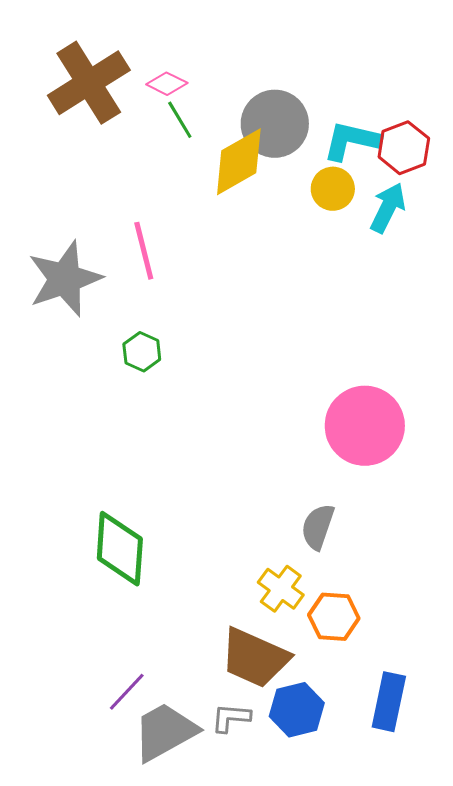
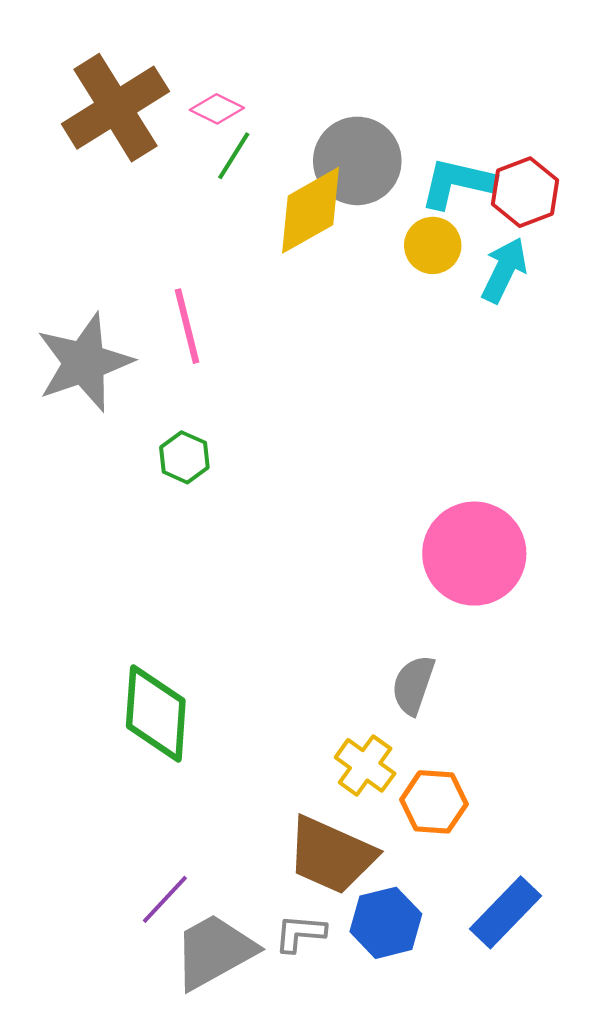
green line: (180, 120) -> (234, 156), turned 63
blue rectangle: (389, 702) -> (505, 912), turned 32

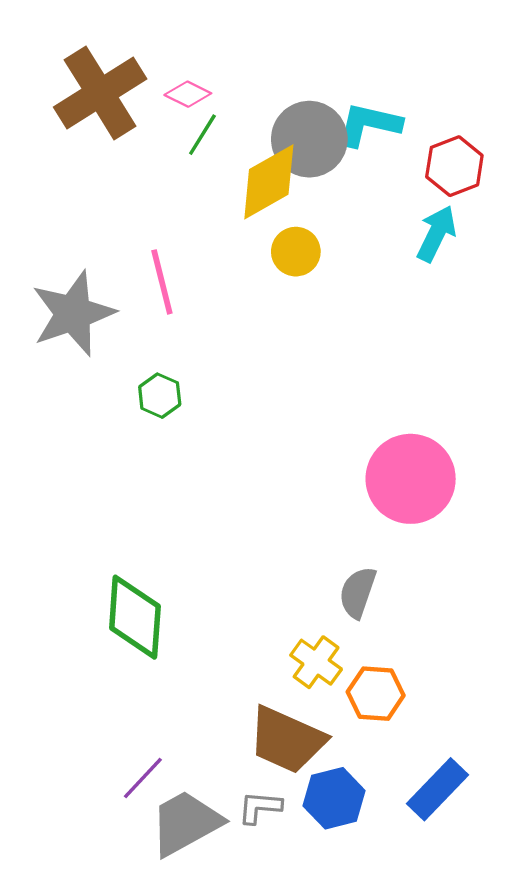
cyan L-shape: (457, 183) -> (369, 125), moved
yellow circle: (433, 245) -> (296, 252), moved

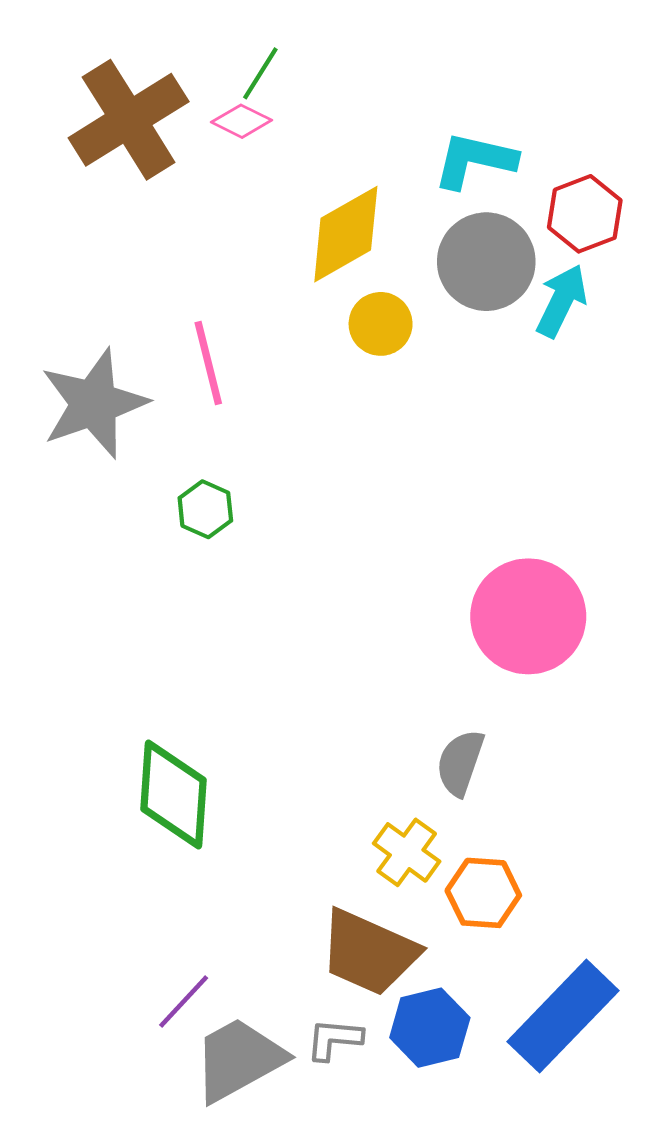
green line: (202, 135) -> (260, 73), moved
gray circle: (309, 139) -> (486, 262), moved
blue rectangle: (438, 789) -> (563, 1016), size x1.4

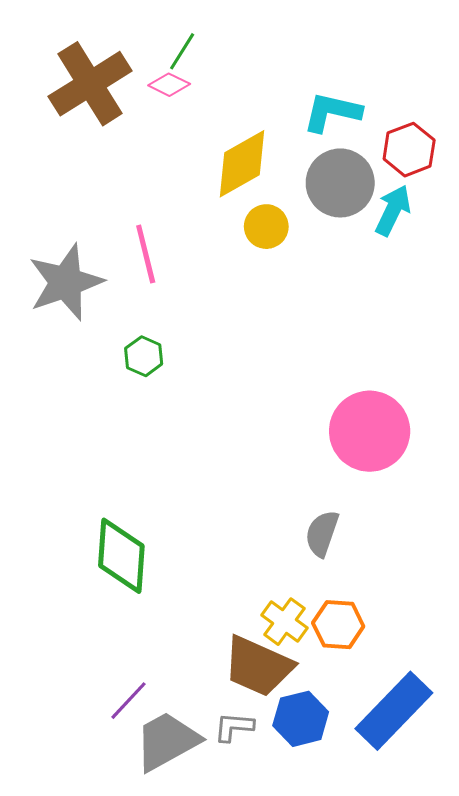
yellow cross: (407, 852) -> (284, 622), moved

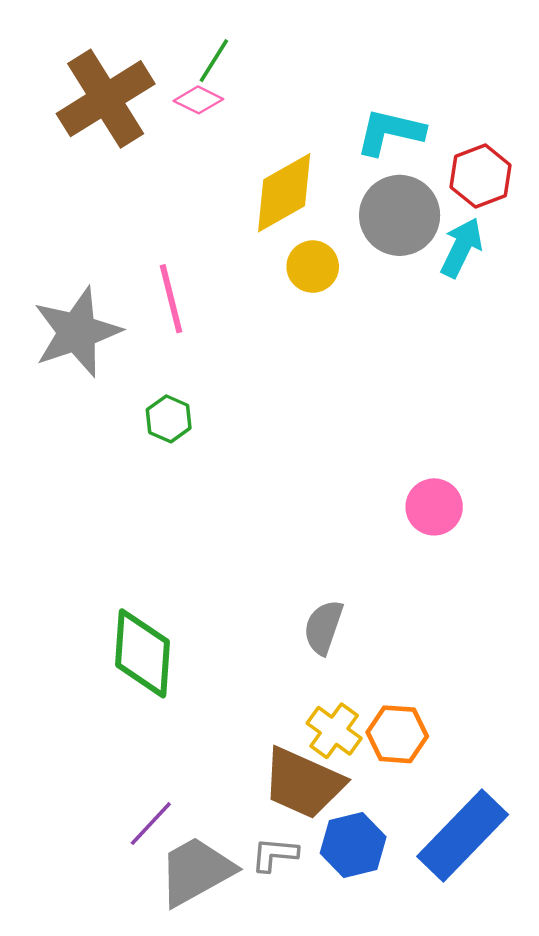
pink circle: (370, 431) -> (434, 507), size x0.6
gray semicircle: (322, 533) -> (323, 627), moved

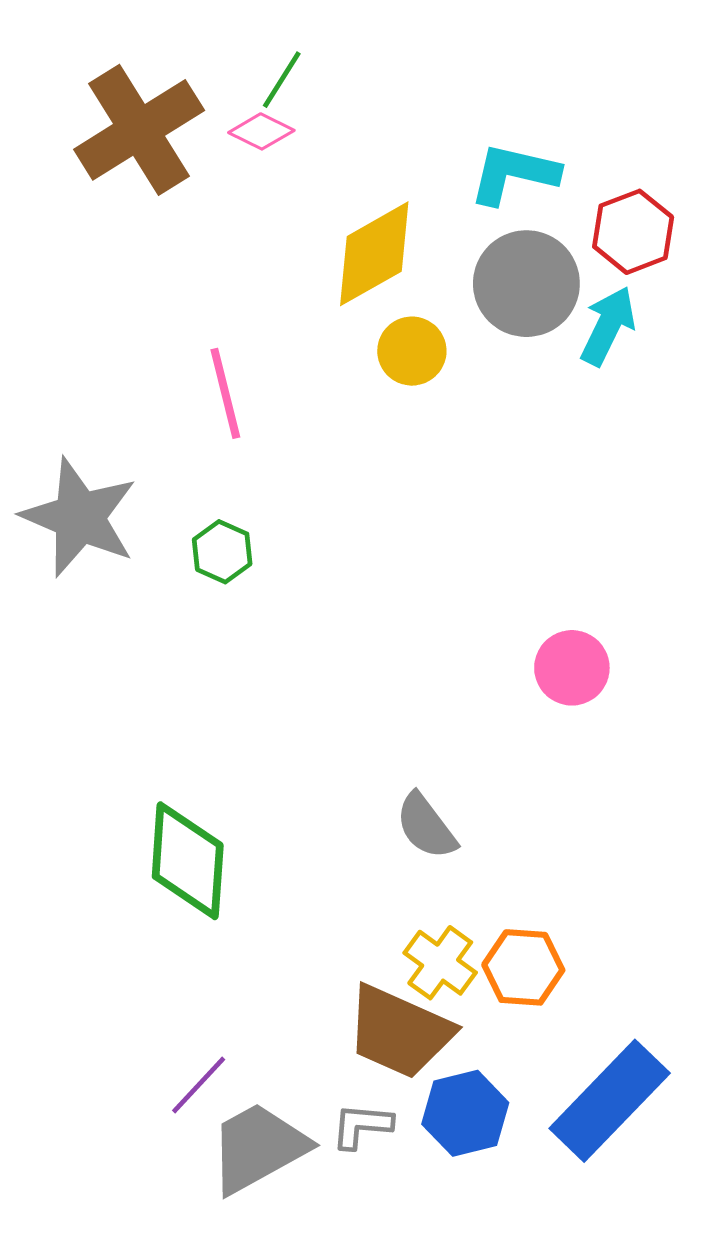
gray star: (77, 332) -> (79, 517), moved, turned -30
gray semicircle: (323, 627) -> (426, 826), turned -56

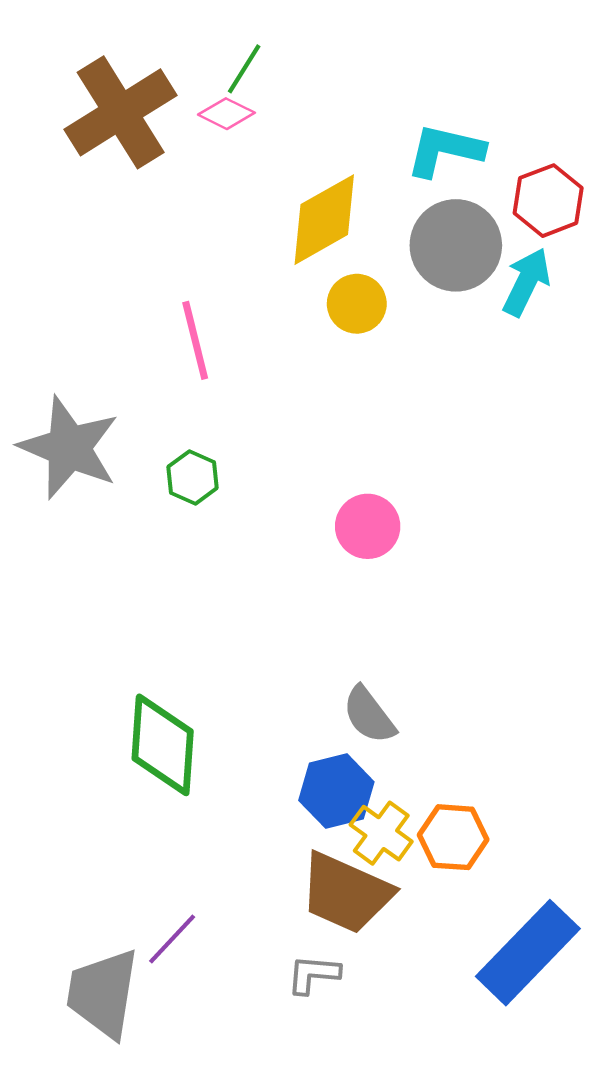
pink circle: (572, 668) -> (368, 526), moved
blue hexagon: (465, 1113) -> (336, 791), moved
gray trapezoid: (258, 1148) -> (103, 993), moved, turned -52

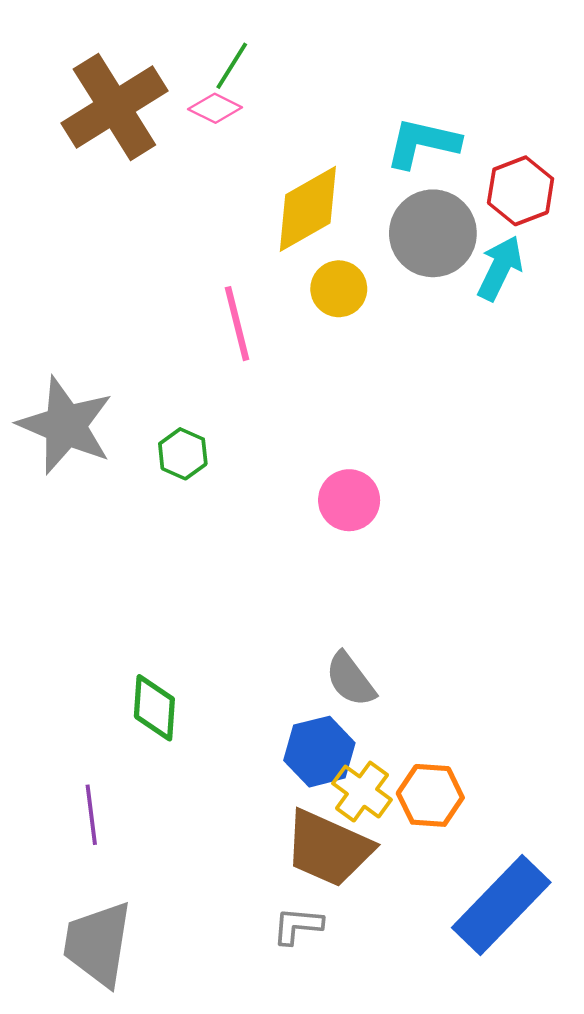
pink line: (195, 340) -> (237, 324), moved
green diamond: (163, 745) -> (154, 708), size x0.7
purple line: (172, 939) -> (91, 815), moved, turned -50

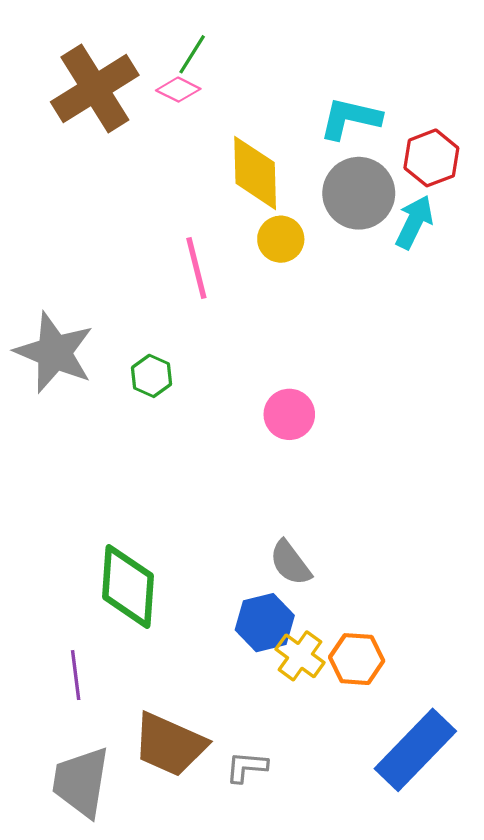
yellow diamond: (308, 209) -> (255, 173), turned -62
green diamond: (154, 708) -> (128, 586), size x1.5
brown trapezoid: (328, 848) -> (170, 745), moved

